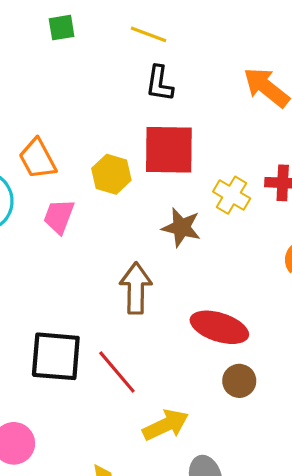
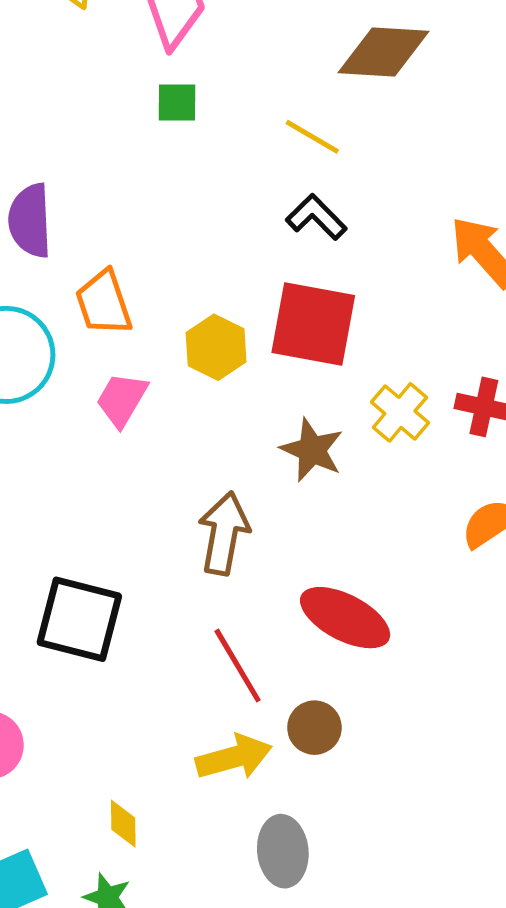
black L-shape: (159, 83) -> (316, 217), turned 117
red line: (117, 372) -> (238, 666), moved
brown circle: (239, 381) -> (314, 728), moved

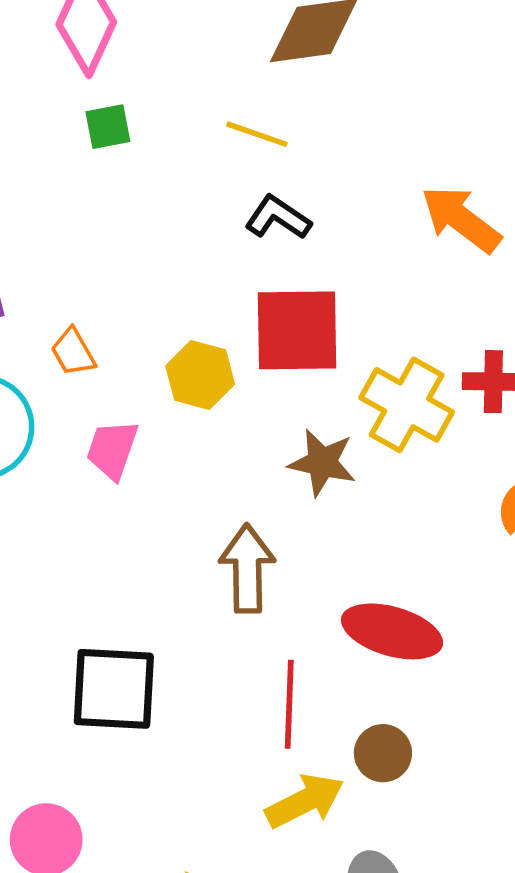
orange trapezoid: (104, 303) -> (73, 352), size x0.7
yellow cross: (400, 412) -> (407, 405), size x1.4
red line: (238, 666) -> (289, 704), turned 44

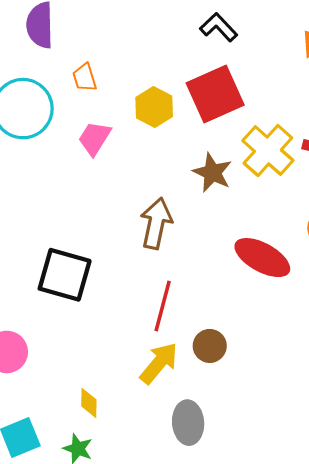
red square: (297, 330) -> (215, 94), turned -36
red ellipse: (392, 631) -> (262, 258), moved
yellow arrow: (305, 801) -> (159, 363), turned -36

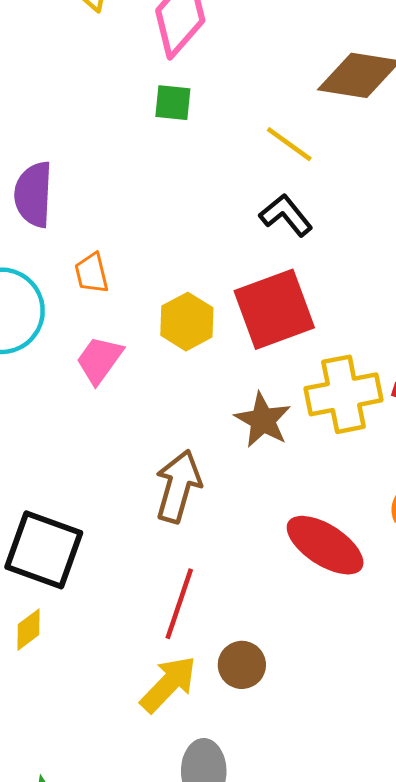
yellow cross: (268, 151) -> (343, 394), turned 33
yellow diamond: (89, 403) -> (28, 630), moved, turned 48

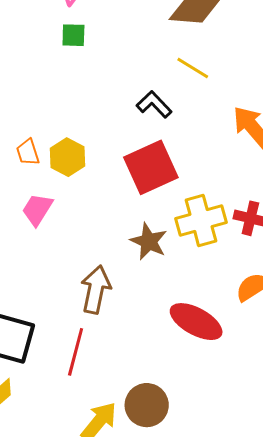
yellow line: (289, 144) -> (193, 68), moved
yellow hexagon: (187, 322) -> (67, 157), moved
red line: (179, 604) -> (76, 352), moved
brown circle: (242, 665) -> (147, 405), size x1.4

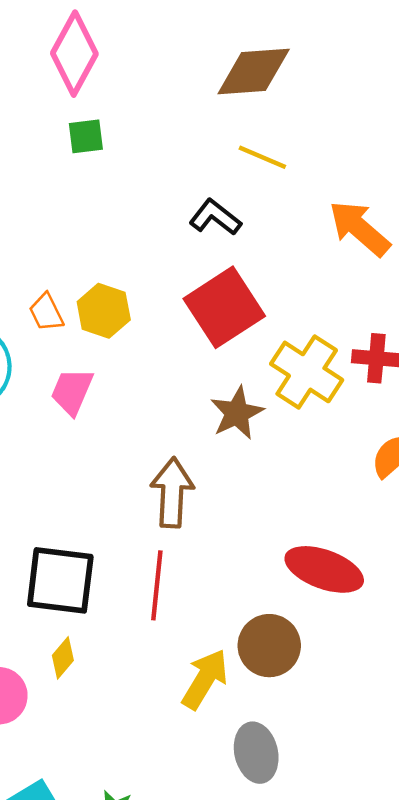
yellow cross: (201, 221) -> (307, 372), turned -33
brown star: (149, 242) -> (237, 413), turned 30
red ellipse: (196, 322) -> (324, 569), moved

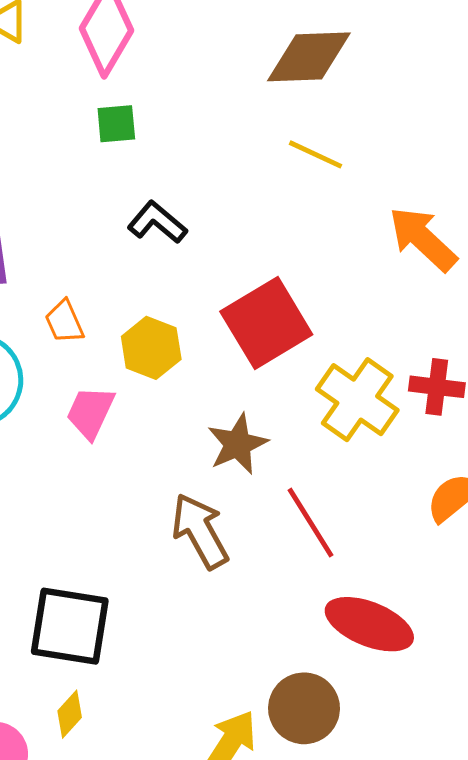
black L-shape: (215, 217) -> (157, 222), moved
yellow hexagon: (104, 311) -> (151, 348), moved
brown star: (237, 413) -> (238, 444), moved
brown arrow: (172, 493) -> (200, 531), turned -34
red line: (157, 585) -> (311, 523), moved, turned -40

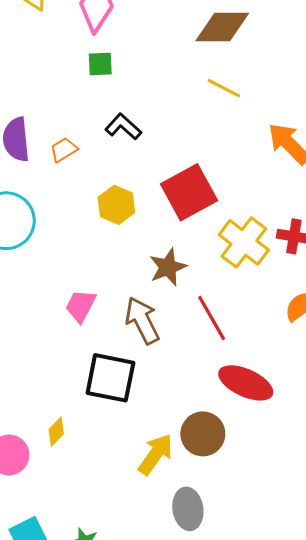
orange trapezoid: (64, 322) -> (64, 150), moved, turned 80
pink trapezoid: (90, 412) -> (81, 306), moved
black square: (70, 626) -> (110, 378), moved

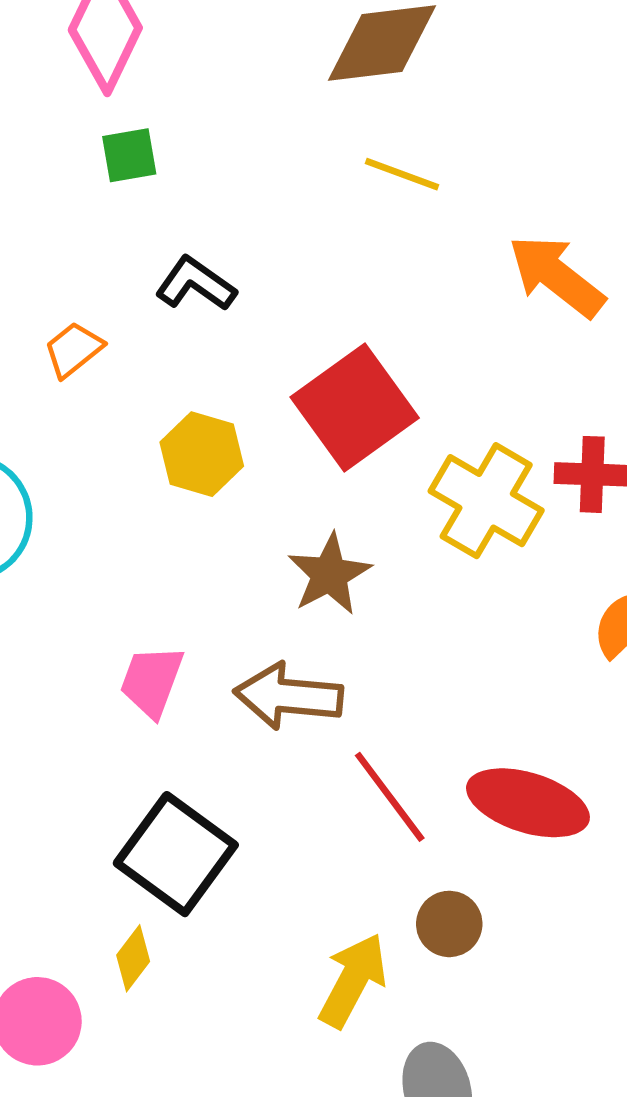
red line: (212, 318) -> (390, 797), moved
brown arrow: (142, 321) -> (288, 696), turned -51
black square: (110, 378) -> (176, 854), moved, turned 32
brown circle: (203, 434) -> (449, 924), size x0.7

